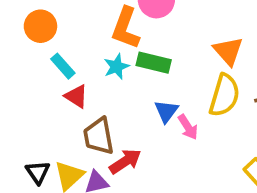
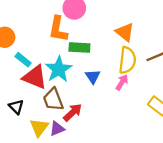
cyan star: (116, 67) -> (59, 69), moved, size x1.6
red triangle: (76, 96) -> (35, 77), size x1.6
pink arrow: (188, 127) -> (122, 82), moved, turned -105
black triangle: (38, 172) -> (16, 107), moved

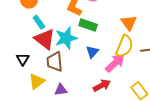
pink arrow: (122, 82) -> (115, 63), size x1.5
red arrow: (73, 112) -> (102, 85), moved
purple triangle: (57, 129) -> (61, 90), moved

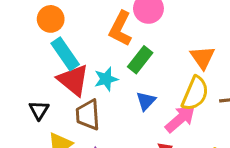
cyan rectangle: (39, 22) -> (65, 54), size x1.5
green rectangle: (88, 25) -> (140, 60), turned -72
cyan star: (66, 38) -> (106, 79), size x0.7

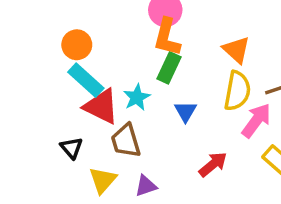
orange circle: (51, 19) -> (77, 45), moved
orange L-shape: (120, 29) -> (167, 37), moved
pink arrow: (180, 119) -> (256, 120), moved

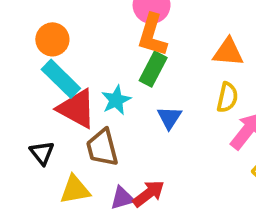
orange triangle: (236, 50) -> (228, 52), turned -40
yellow semicircle: (237, 91) -> (227, 97), size x0.7
red arrow: (213, 164) -> (149, 194), moved
yellow triangle: (103, 180) -> (75, 190), turned 36

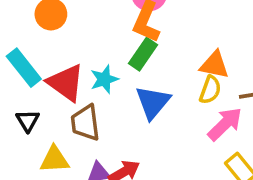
orange triangle: (228, 52) -> (215, 65), moved
cyan rectangle: (61, 79) -> (24, 68), moved
blue triangle: (169, 118) -> (153, 102), size x1.5

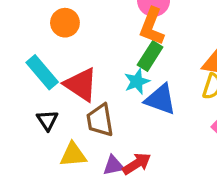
cyan star: (104, 79) -> (137, 81), moved
blue triangle: (153, 102) -> (160, 99), turned -48

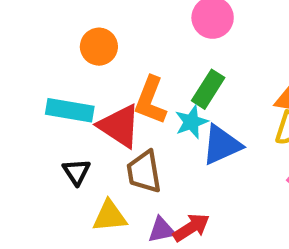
orange L-shape: (152, 27) -> (150, 100), moved
cyan rectangle: (42, 72) -> (70, 110), turned -40
blue triangle: (160, 99) -> (222, 145), turned -44

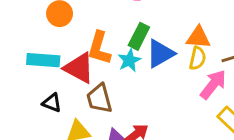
blue triangle: (222, 145) -> (160, 53), moved
black triangle: (76, 172) -> (52, 103), turned -30

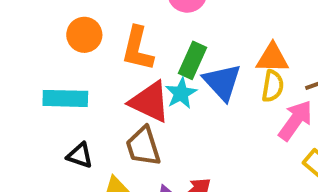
orange L-shape: (99, 48) -> (138, 49), moved
blue triangle: (160, 53) -> (222, 82), turned -40
red triangle: (79, 68) -> (150, 102), moved

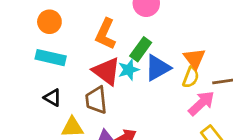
orange circle: (84, 35) -> (49, 22), moved
orange triangle: (272, 58) -> (194, 58), turned 40
blue triangle: (222, 82) -> (158, 68), turned 32

